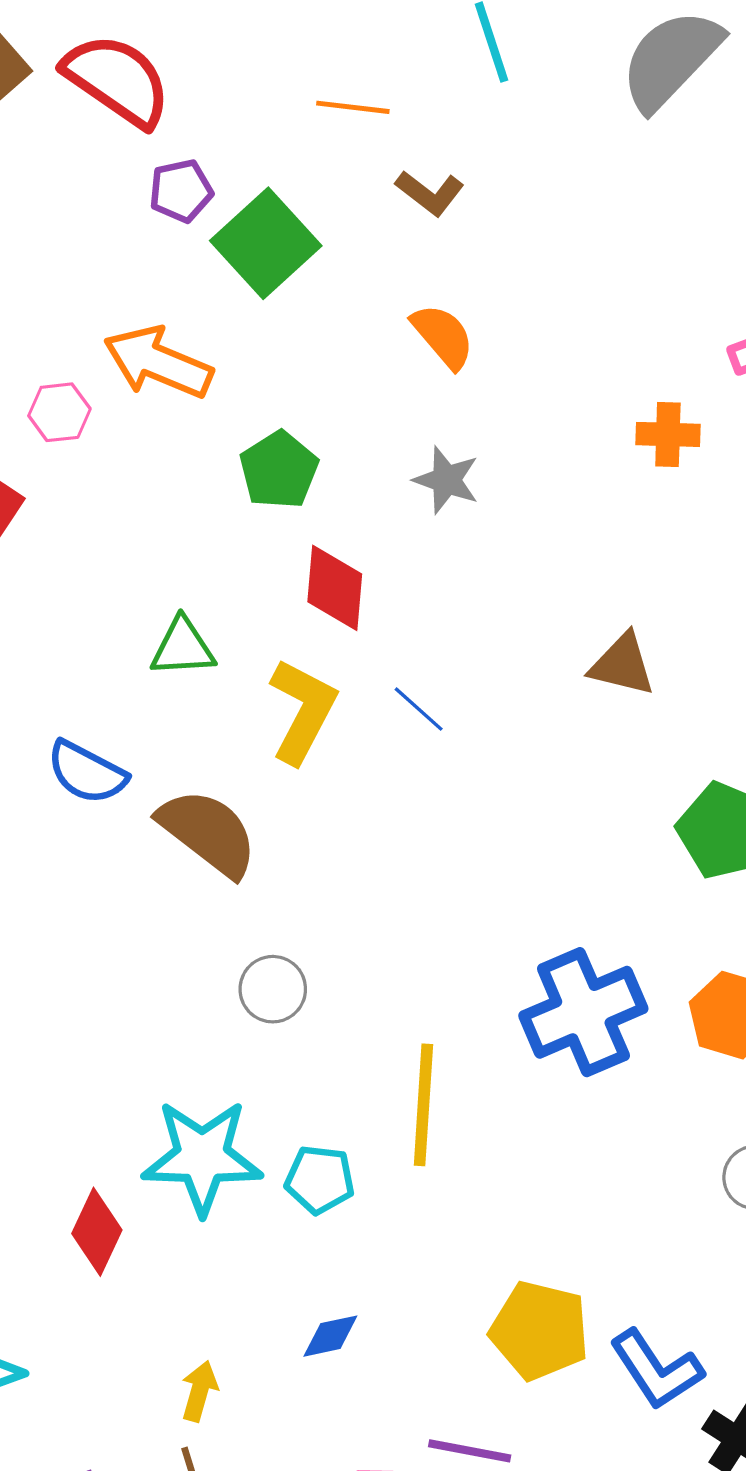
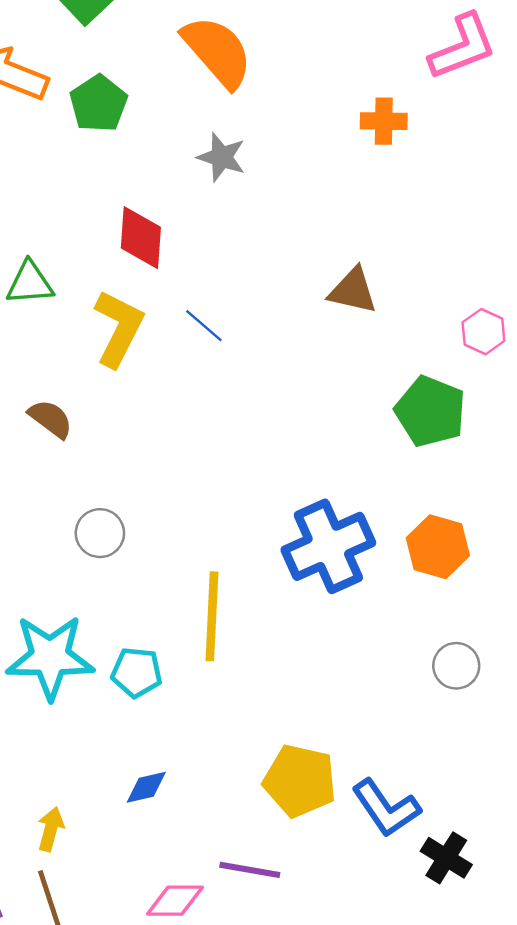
orange semicircle: (443, 336) -> (217, 52), size x1.5
green pentagon: (279, 470) -> (98, 104), moved
brown semicircle: (208, 833) -> (51, 419), size x0.6

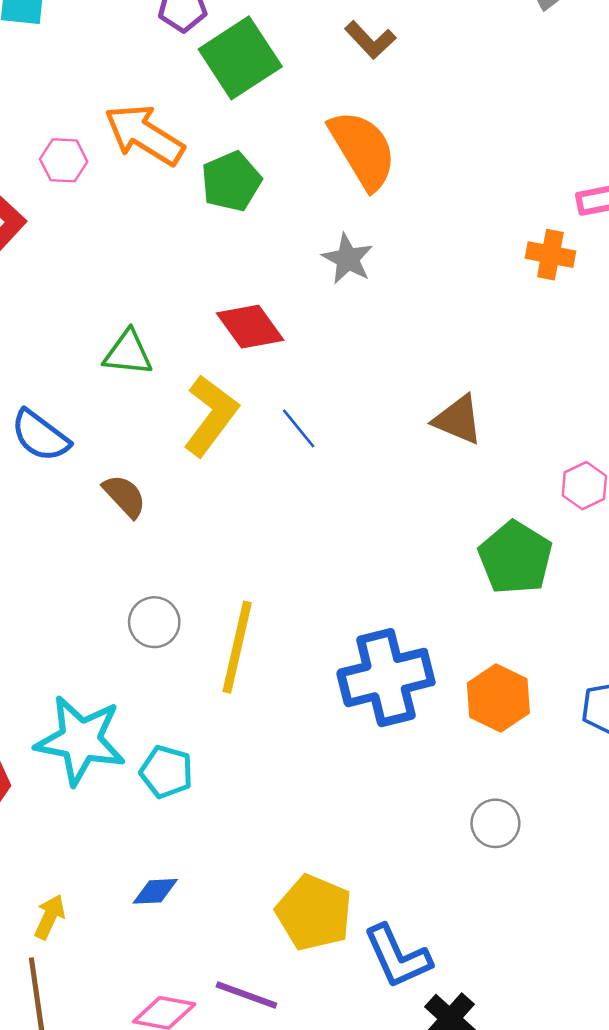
orange cross: (384, 121) -> (550, 255), moved
red diamond: (141, 238) -> (250, 327), turned -50
yellow line: (212, 616) -> (237, 647), moved

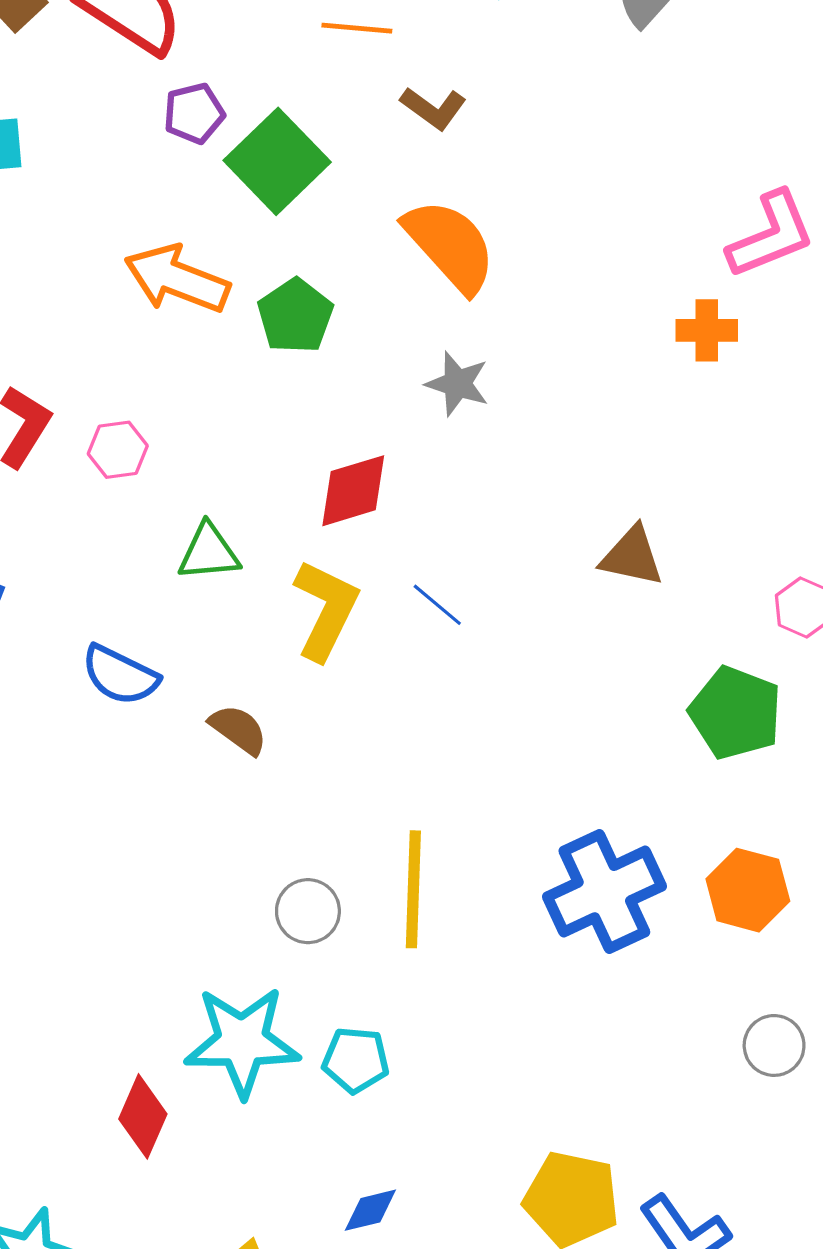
pink hexagon: (64, 160) -> (118, 450), moved
red diamond: (250, 327) -> (353, 491), turned -60
gray circle: (154, 622) -> (308, 911), moved

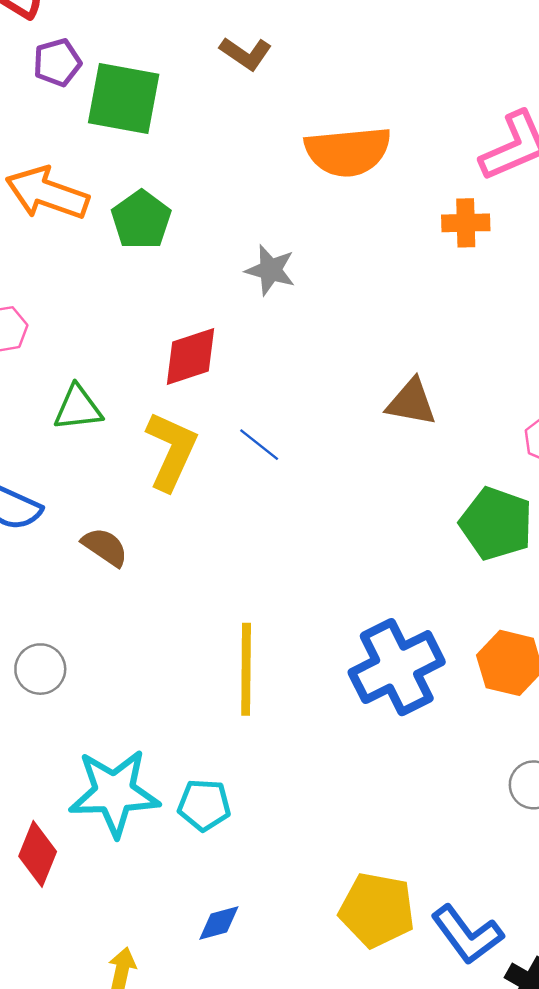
green square: (277, 161) -> (124, 98), turned -34
orange semicircle: (450, 246) -> (348, 151), moved, turned 128
gray circle: (308, 911) -> (40, 669), moved

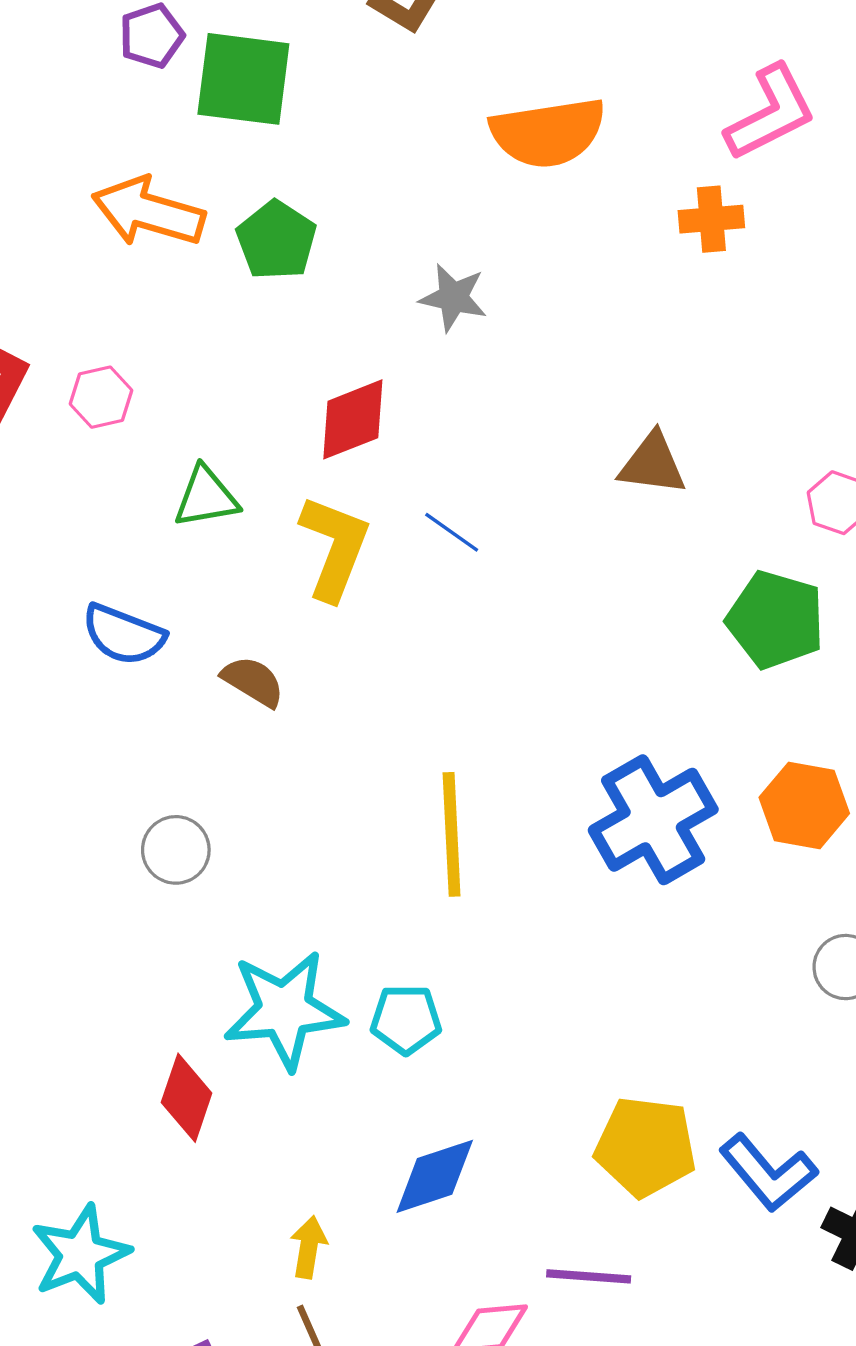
blue diamond: (219, 923) -> (435, 1176), size x1.5

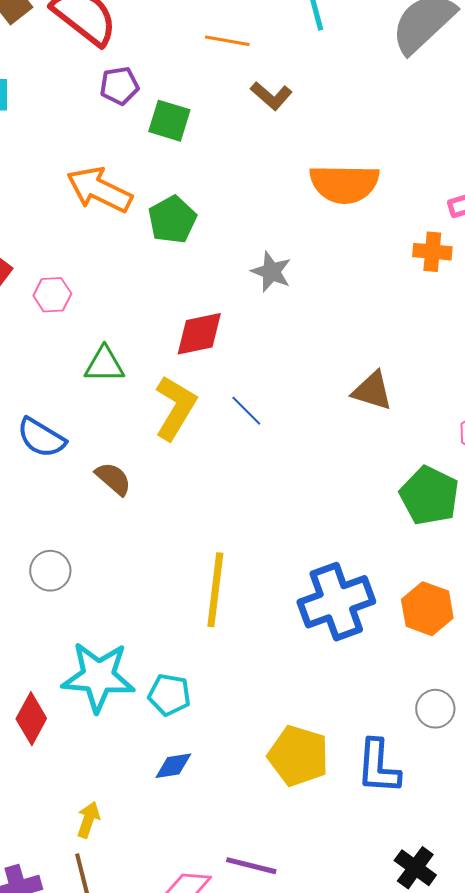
green square: (243, 79) -> (169, 121), size x0.7
yellow pentagon: (646, 1147) -> (298, 756), moved
blue L-shape: (768, 1173) -> (378, 767), moved, turned 34
blue diamond: (435, 1176) -> (173, 766), moved, size x0.7

